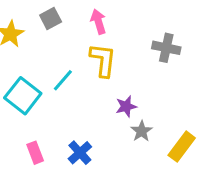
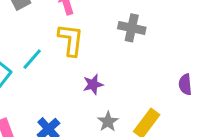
gray star: (142, 131) -> (108, 122), moved

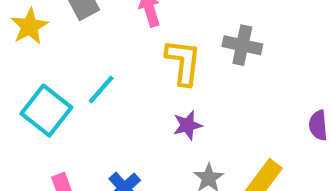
yellow L-shape: (71, 40) -> (183, 62), moved

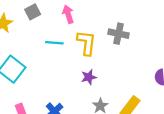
cyan line: (101, 89) -> (54, 43), moved, turned 54

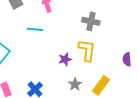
yellow L-shape: (86, 43) -> (87, 50), moved

